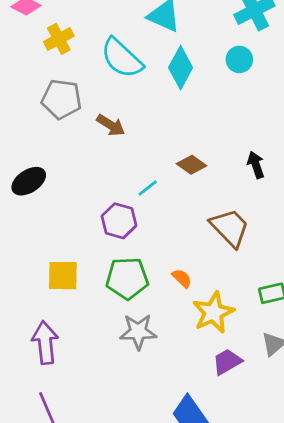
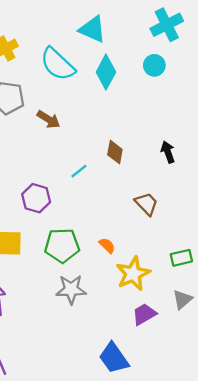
brown diamond: (191, 165) -> (115, 152), turned 65
purple hexagon: (119, 221) -> (36, 198), moved
brown trapezoid: (230, 228) -> (146, 204), size x0.7

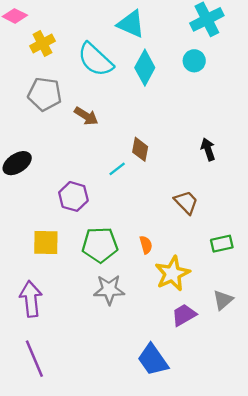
brown diamond: (115, 152) -> (140, 149), moved
orange semicircle: (107, 245) -> (146, 245), turned 30
green rectangle: (181, 258) -> (222, 244), moved

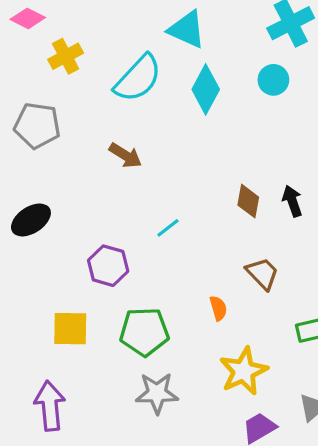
cyan semicircle: (95, 60) -> (138, 78), turned -90
gray pentagon: (45, 94) -> (37, 126), moved
brown diamond: (140, 149) -> (248, 201), moved
orange semicircle: (146, 245) -> (218, 308), moved

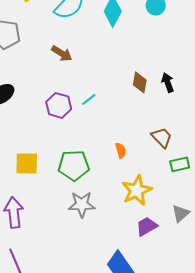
purple hexagon: (108, 266) -> (59, 105), moved
brown trapezoid: (262, 274) -> (162, 137), moved

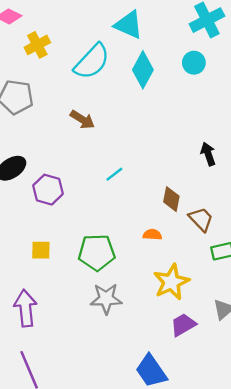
brown diamond: (140, 82) -> (171, 199), moved
purple hexagon: (59, 105) -> (48, 190), moved
orange semicircle: (121, 150) -> (152, 235), turned -70
yellow square: (27, 163) -> (41, 250), size x0.7

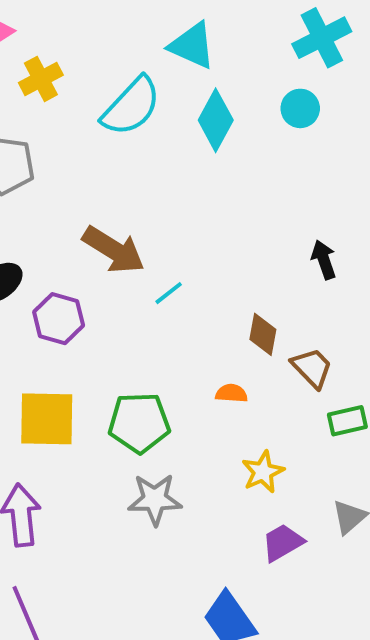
brown arrow: (82, 120) -> (114, 250), moved, size x1.5
yellow square: (41, 250) -> (47, 419), size x1.8
yellow star: (171, 282) -> (263, 472), size x0.7

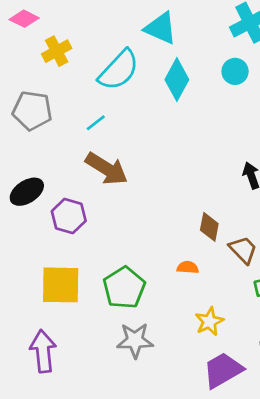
cyan line: (169, 293) -> (96, 123), moved
green pentagon: (139, 423) -> (124, 288), turned -30
purple trapezoid: (283, 543) -> (223, 370), size x1.4

